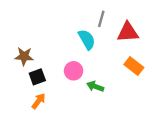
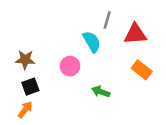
pink circle: (74, 71) -> (70, 66), moved
black square: (37, 77) -> (30, 87), moved
orange arrow: (39, 101) -> (25, 110), moved

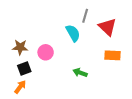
red triangle: (135, 34) -> (107, 27), turned 48
pink circle: (70, 66) -> (46, 52), moved
orange rectangle: (142, 70) -> (113, 55), turned -35

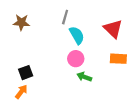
gray line: (85, 16) -> (65, 17), moved
brown star: (20, 47) -> (21, 22), moved
pink circle: (46, 52) -> (76, 59), moved

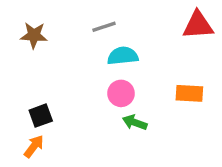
gray line: (65, 17) -> (104, 27), turned 56
red triangle: (113, 29) -> (198, 25), moved, turned -48
cyan semicircle: (77, 35) -> (123, 56), turned -66

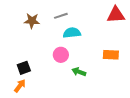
brown star: (34, 35) -> (32, 21), moved
pink circle: (121, 93) -> (61, 55), moved

